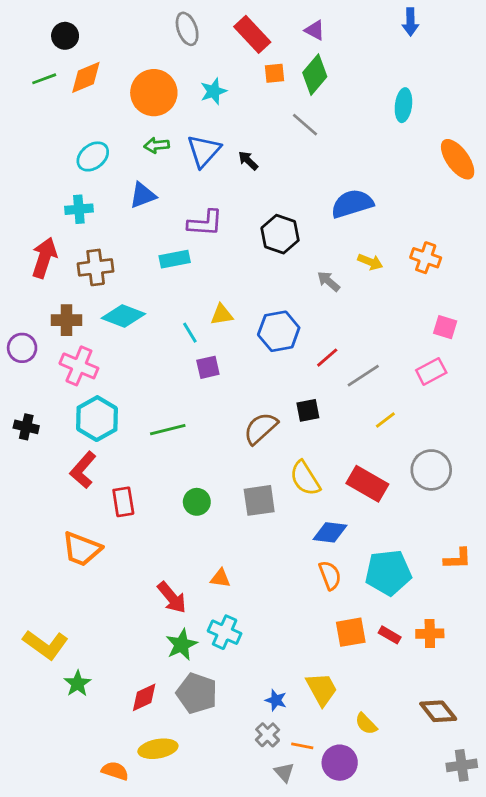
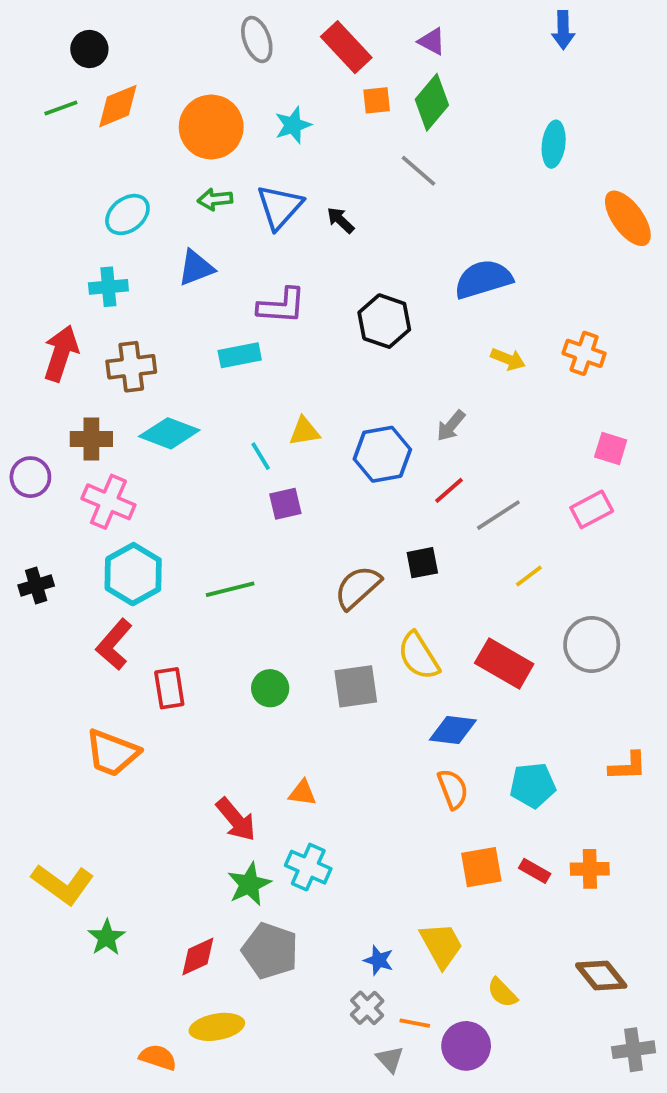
gray arrow: (329, 281) -> (451, 426), moved, turned -90
black cross: (26, 427) -> (36, 586), turned -30
cyan pentagon: (388, 573) -> (533, 785), size x0.7

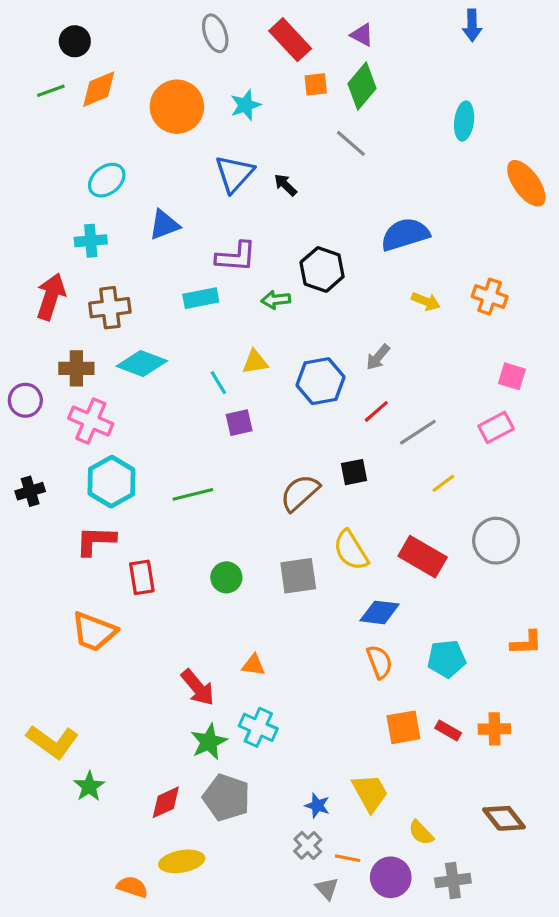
green arrow: (215, 199) -> (276, 300), moved
red L-shape: (114, 644) -> (96, 541), turned 51
gray cross: (634, 1050) -> (453, 881), moved

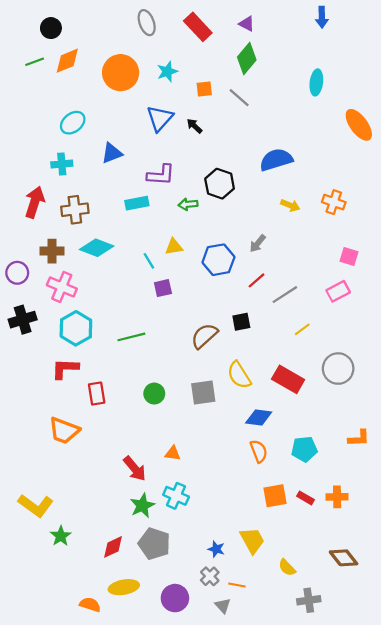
orange square: (316, 84) -> (204, 89), moved
black cross: (30, 491) -> (23, 320), moved, size x1.4
purple circle: (391, 877) -> (175, 598), moved

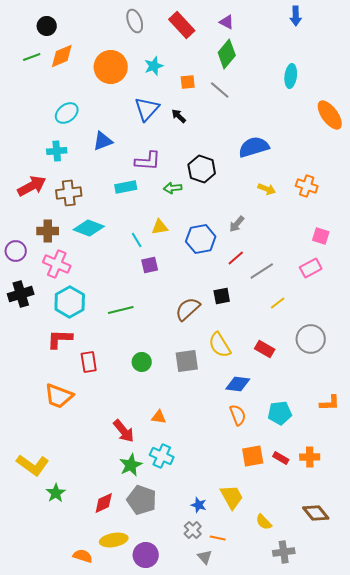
red arrow: (35, 202) -> (32, 186), turned 44
red rectangle: (288, 379) -> (265, 349), size x0.7
purple circle: (175, 598) -> (146, 555), moved

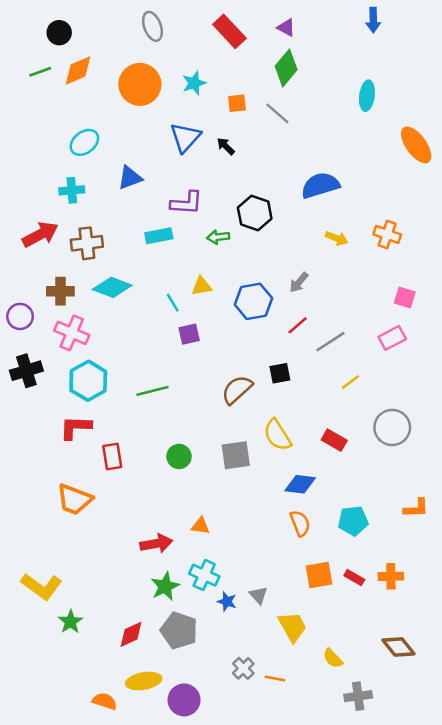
gray ellipse: (135, 21) -> (153, 26), moved
red arrow: (124, 431) -> (156, 544), turned -60
blue star: (199, 505) -> (227, 602), moved
gray triangle: (205, 557) -> (258, 595), moved

